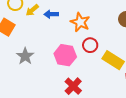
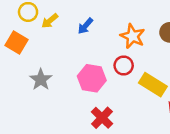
blue arrow: (51, 14) -> (85, 26), moved, turned -48
orange star: (80, 22) -> (133, 36), moved

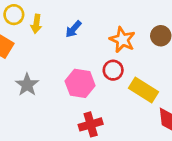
yellow arrow: (50, 21) -> (36, 24), turned -42
red cross: (102, 118) -> (91, 124), turned 30

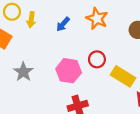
orange star: (122, 40) -> (97, 19), moved

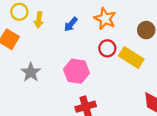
red circle: (97, 59) -> (107, 48), moved
yellow rectangle: (123, 76) -> (131, 57), moved

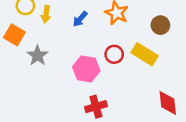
red circle: (107, 48) -> (114, 54), moved
gray star: (31, 72) -> (38, 56), moved

